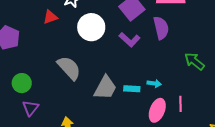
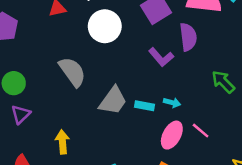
purple L-shape: (130, 40) -> (161, 57), moved
pink line: (181, 104) -> (201, 131), turned -56

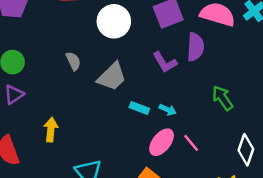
gray semicircle: (72, 72) -> (73, 61), size x0.6
gray trapezoid: (113, 101) -> (112, 77), moved

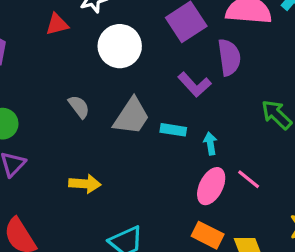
cyan rectangle: (139, 108) -> (173, 130), moved
cyan arrow: (168, 110) -> (210, 144), turned -112
yellow arrow: (51, 130) -> (85, 184), moved, turned 100

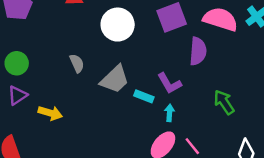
purple L-shape: (194, 85) -> (169, 83), moved
yellow arrow: (85, 184) -> (50, 113), moved

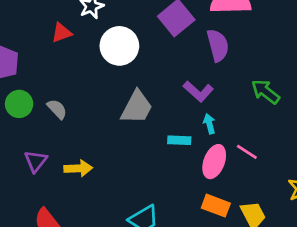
green circle: (17, 63) -> (19, 104), moved
gray semicircle: (77, 63) -> (57, 109), moved
cyan rectangle: (144, 96) -> (179, 140), moved

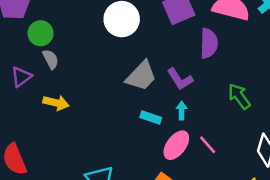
green circle: (19, 104) -> (41, 33), moved
gray trapezoid: (137, 107) -> (141, 76), moved
purple triangle: (36, 161) -> (21, 77), moved
yellow arrow: (78, 168) -> (56, 103), moved

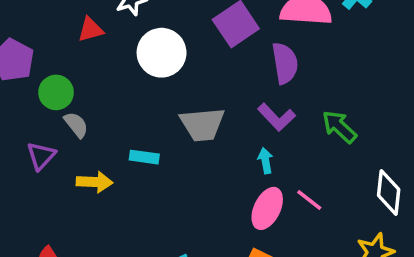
gray trapezoid: (141, 76) -> (202, 124), turned 52
purple L-shape: (180, 79) -> (276, 117), moved
cyan rectangle: (151, 117) -> (144, 157), moved

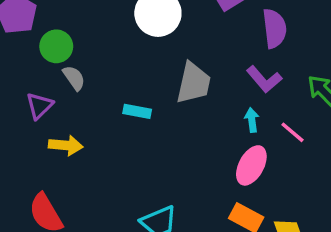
gray trapezoid: (202, 124) -> (194, 83), turned -75
yellow arrow: (95, 182) -> (66, 145), moved
pink line: (309, 200) -> (293, 132), moved

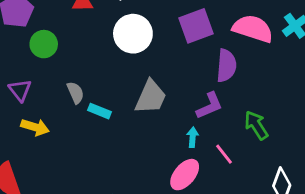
gray semicircle: (74, 78) -> (75, 93), moved
purple L-shape: (264, 79) -> (209, 106), turned -84
purple triangle: (39, 106) -> (20, 90), turned -35

